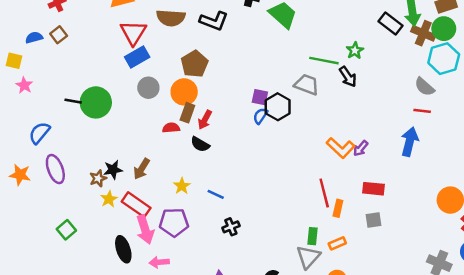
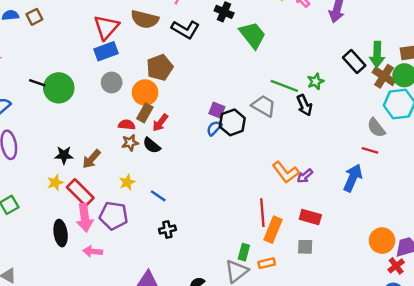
brown star: (98, 178) -> (130, 143), moved
orange rectangle: (338, 208) -> (273, 230), size x1.5

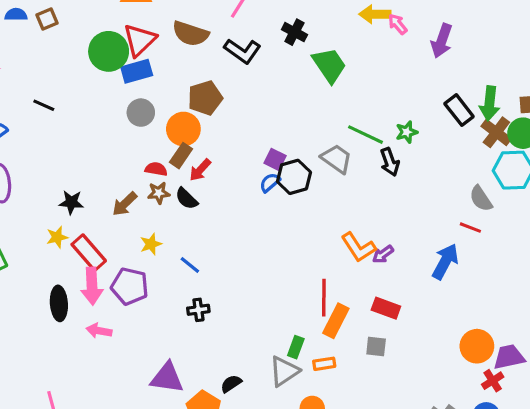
green circle: (59, 88) -> (109, 51), moved
brown arrow: (91, 159) -> (125, 204), moved

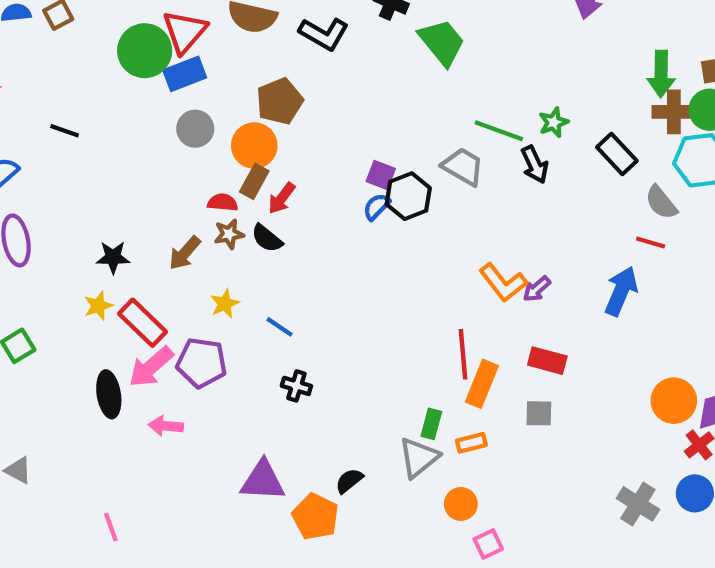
black rectangle: (459, 110) -> (617, 154), moved
brown cross: (496, 132) -> (674, 112), turned -32
pink arrow: (92, 286) -> (151, 367), turned 57
black cross: (198, 310) -> (296, 386), turned 30

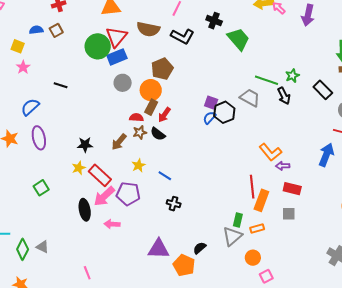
purple arrow: (537, 289) -> (283, 166), moved, turned 40

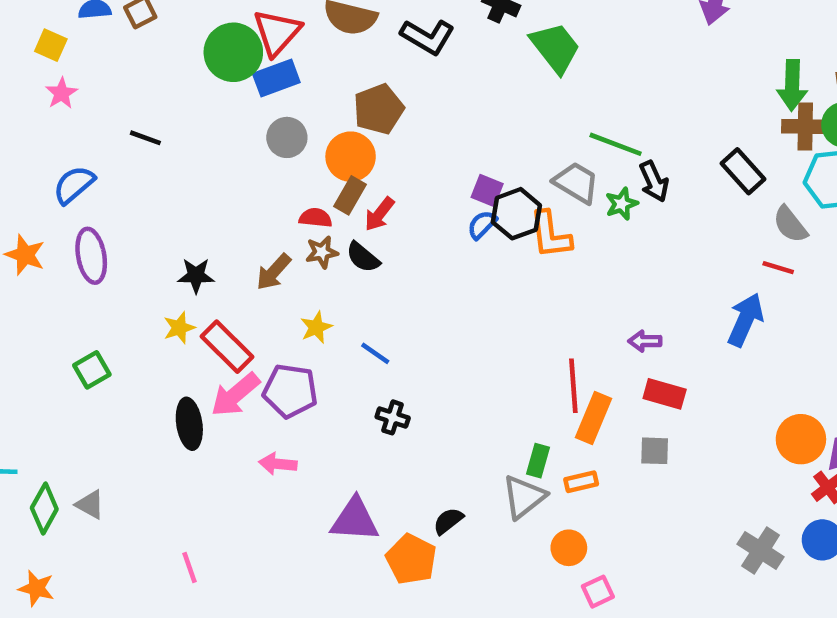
green star: (292, 76) -> (622, 204), moved
orange L-shape: (270, 152) -> (550, 235), moved, turned 30
pink arrow: (112, 224) -> (278, 464), moved

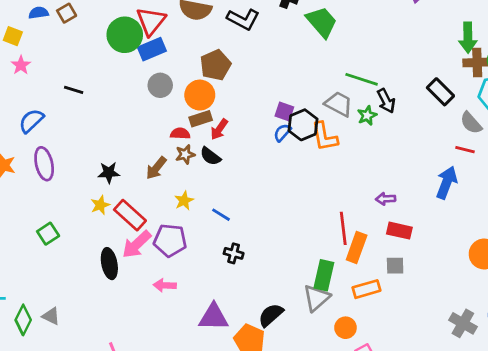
brown rectangle: (350, 195) -> (201, 119), turned 45
green rectangle: (538, 461) -> (324, 275), size x1.5
orange rectangle: (581, 482) -> (366, 289), moved, size x1.4
black semicircle: (448, 521) -> (271, 315), size x1.4

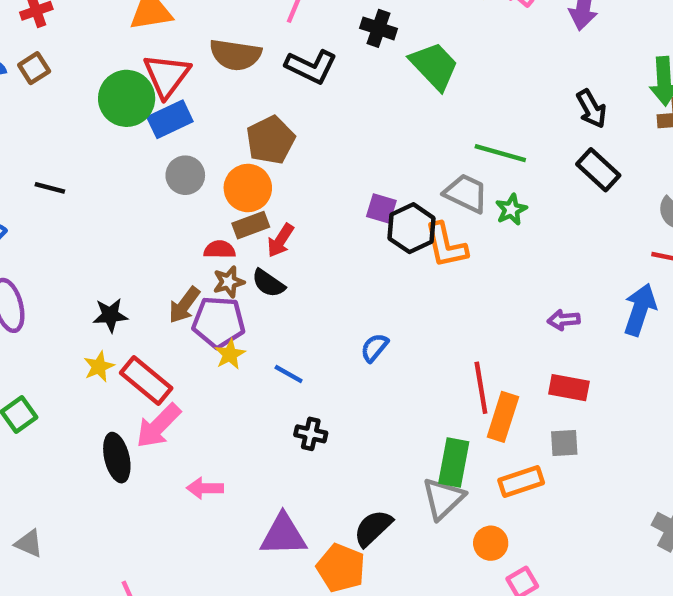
black rectangle: (440, 92) -> (598, 170), moved
black arrow: (386, 101) -> (591, 109), moved
blue semicircle: (282, 133) -> (374, 348), moved
purple arrow: (386, 199) -> (564, 320), moved
purple pentagon: (170, 240) -> (219, 322), moved

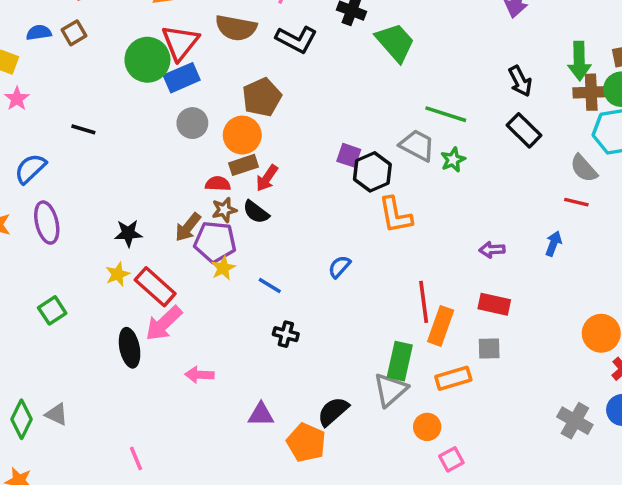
orange L-shape: (446, 245) -> (395, 215), moved
blue arrow: (640, 310) -> (553, 244), size x0.6
purple triangle: (283, 535) -> (261, 414), size x0.7

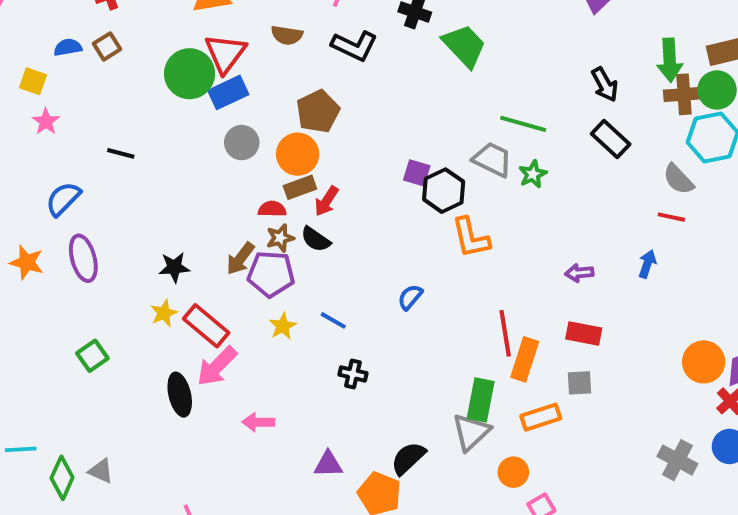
brown semicircle: (236, 28) -> (287, 35), size x0.7
yellow star: (223, 268) -> (283, 326), moved

